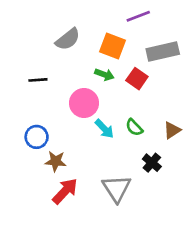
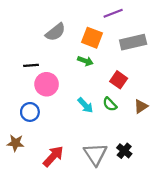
red square: (137, 79) -> (119, 80), moved
pink circle: (84, 103) -> (47, 84), moved
brown star: (56, 161) -> (15, 143), moved
black cross: (152, 163) -> (124, 151), moved

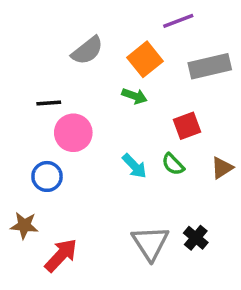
orange square: (92, 38) -> (145, 59), turned 30
red square: (119, 80) -> (187, 126), turned 35
red arrow: (53, 156) -> (61, 255), moved

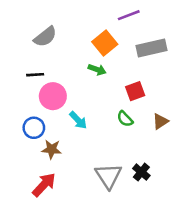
gray semicircle: (87, 51) -> (45, 37), moved
cyan arrow: (134, 166) -> (78, 120), moved
brown star: (24, 225) -> (52, 149), moved

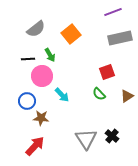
purple line: (129, 15) -> (113, 12), moved
orange square: (105, 43) -> (71, 34), moved
green arrow: (97, 70) -> (50, 55), moved, turned 40

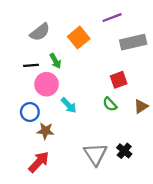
purple line: (113, 12) -> (112, 18), moved

